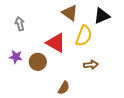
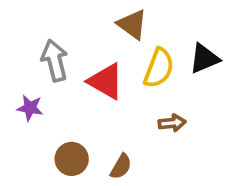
black triangle: (102, 16) -> (204, 59), moved
gray arrow: (20, 24) -> (55, 60), moved, size x1.5
brown circle: (38, 62) -> (72, 159), moved

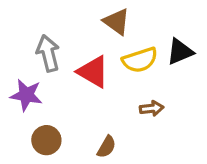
yellow semicircle: (159, 68) -> (140, 60), turned 51
purple star: (30, 108) -> (26, 95), size x1.4
brown circle: (72, 159) -> (46, 140), moved

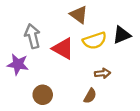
brown circle: (46, 140) -> (43, 95), moved
brown semicircle: (107, 147) -> (90, 96), moved

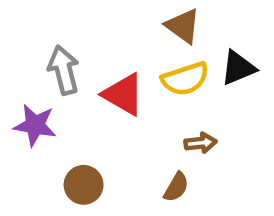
brown triangle: (79, 15) -> (183, 26), moved

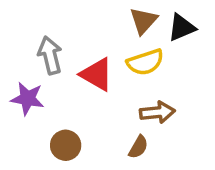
brown triangle: (183, 26) -> (144, 21), turned 36
black triangle: (238, 68) -> (182, 28), moved
brown arrow: (201, 143) -> (157, 112), size x1.4

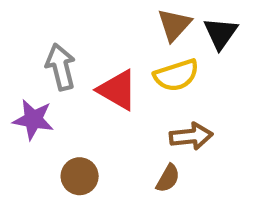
black triangle: (182, 28) -> (221, 33), turned -32

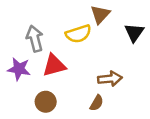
black triangle: (221, 33) -> (134, 33), moved
yellow semicircle: (176, 75) -> (78, 34), moved
red triangle: (117, 90) -> (54, 65), moved, turned -45

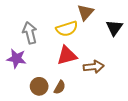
red triangle: (54, 65) -> (67, 55), moved
brown semicircle: (97, 103) -> (60, 87), moved

